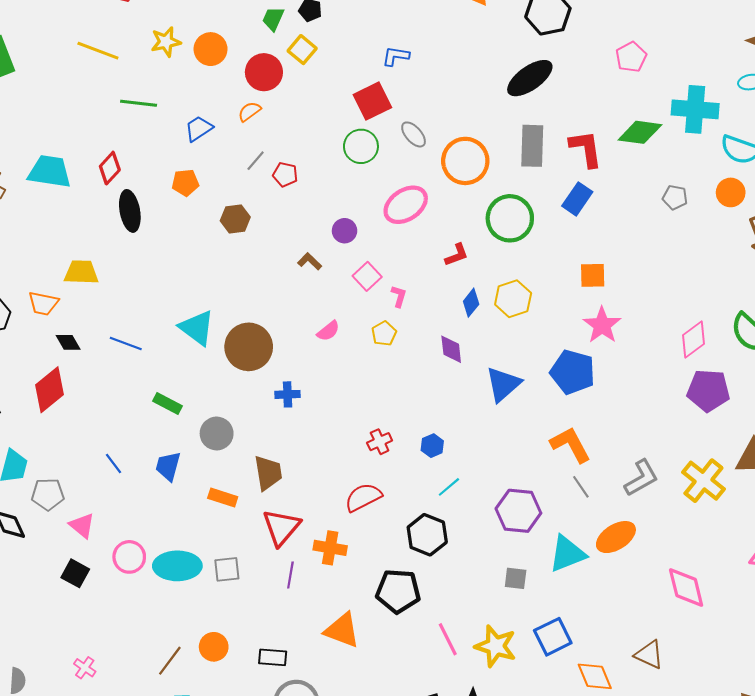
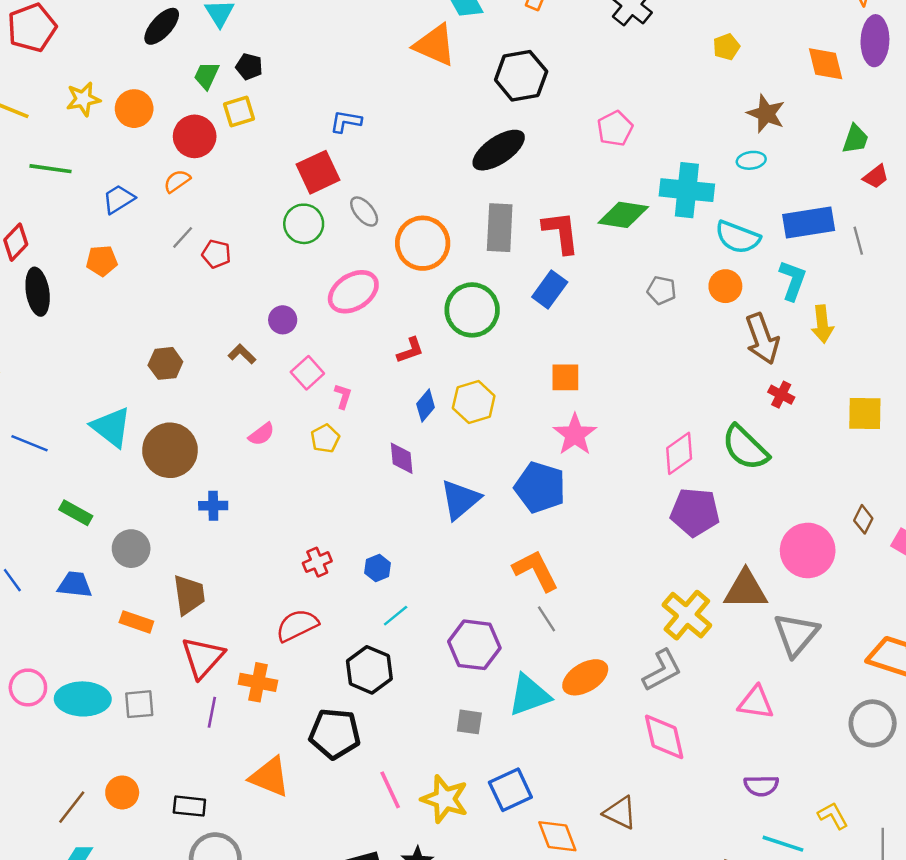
yellow square: (302, 50) -> (239, 112), turned 32
brown hexagon: (235, 219) -> (165, 363), moved
blue trapezoid: (168, 466) -> (75, 585), turned 80
gray L-shape: (641, 478) -> (662, 670), moved

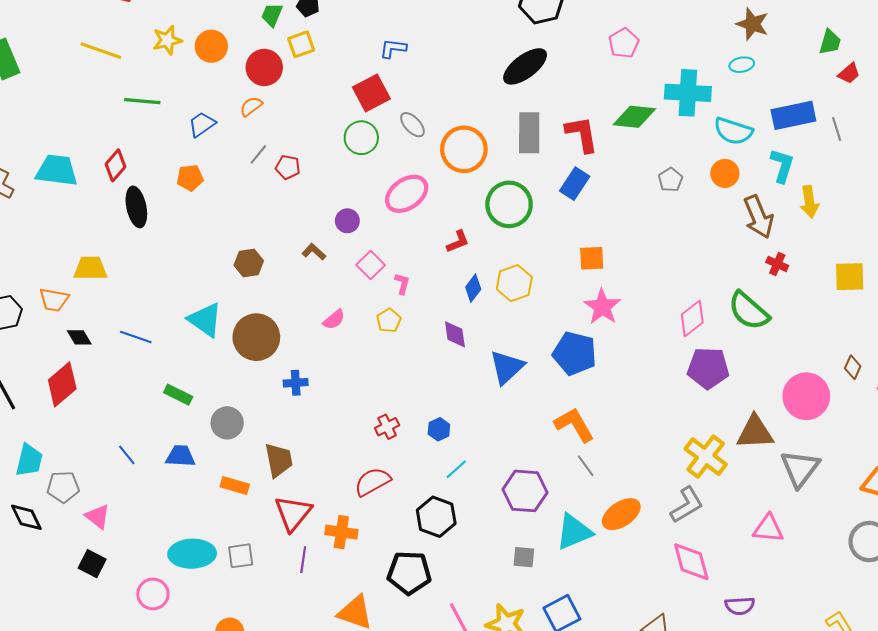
gray pentagon: (662, 290) -> (670, 180), turned 30
pink circle: (28, 687) -> (153, 594), moved
purple semicircle: (761, 786) -> (740, 606), moved

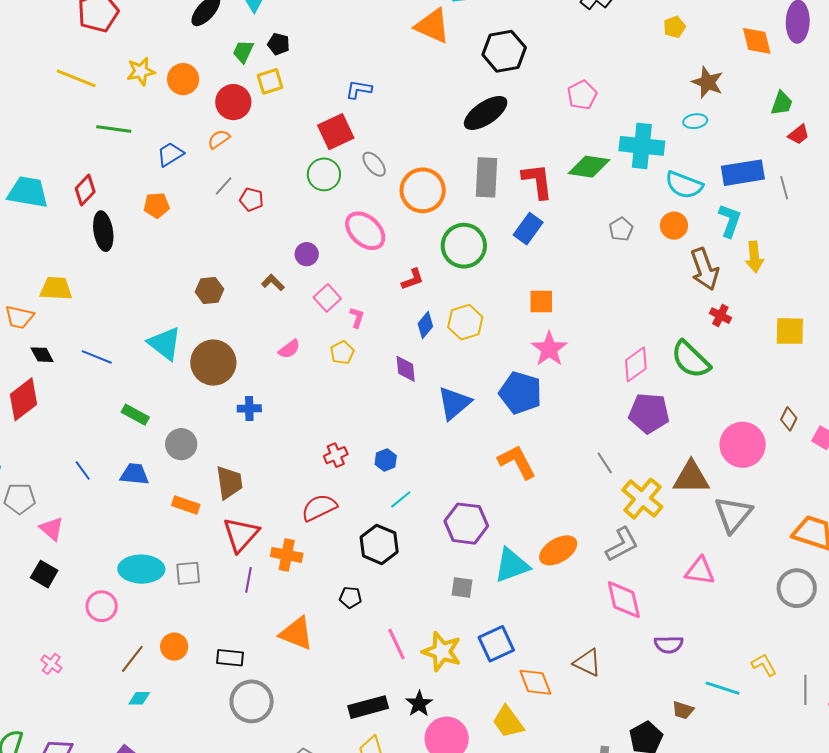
pink ellipse: (407, 194) -> (365, 231), turned 75
gray line: (586, 466) -> (605, 463), moved
black pentagon: (409, 573) -> (350, 597), size x0.5

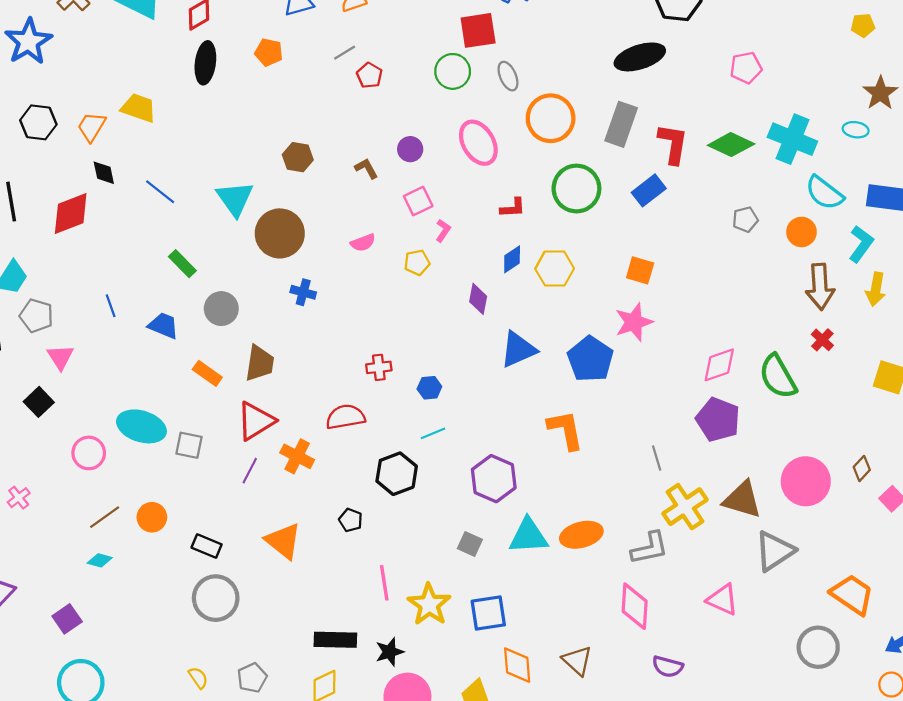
orange trapezoid: (19, 317) -> (92, 127), turned 92

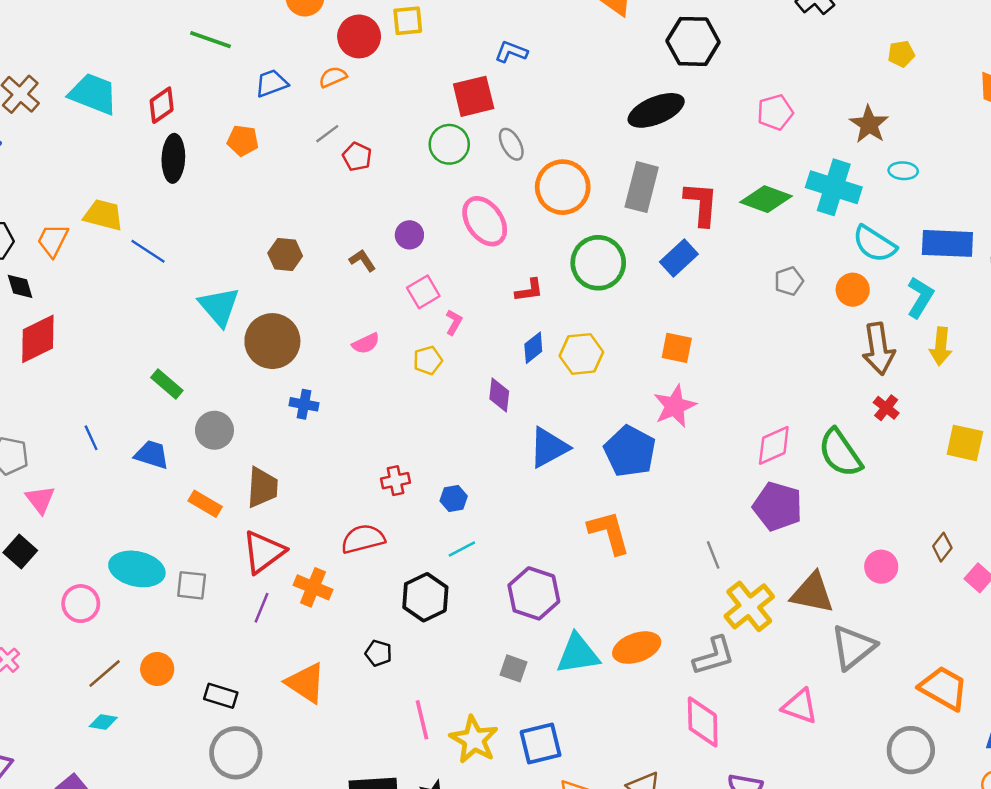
brown star: (880, 93) -> (869, 124), moved
black diamond: (104, 173) -> (20, 286), moved
blue line: (160, 192) -> (148, 251), moved
pink circle: (806, 481) -> (881, 567), size x0.6

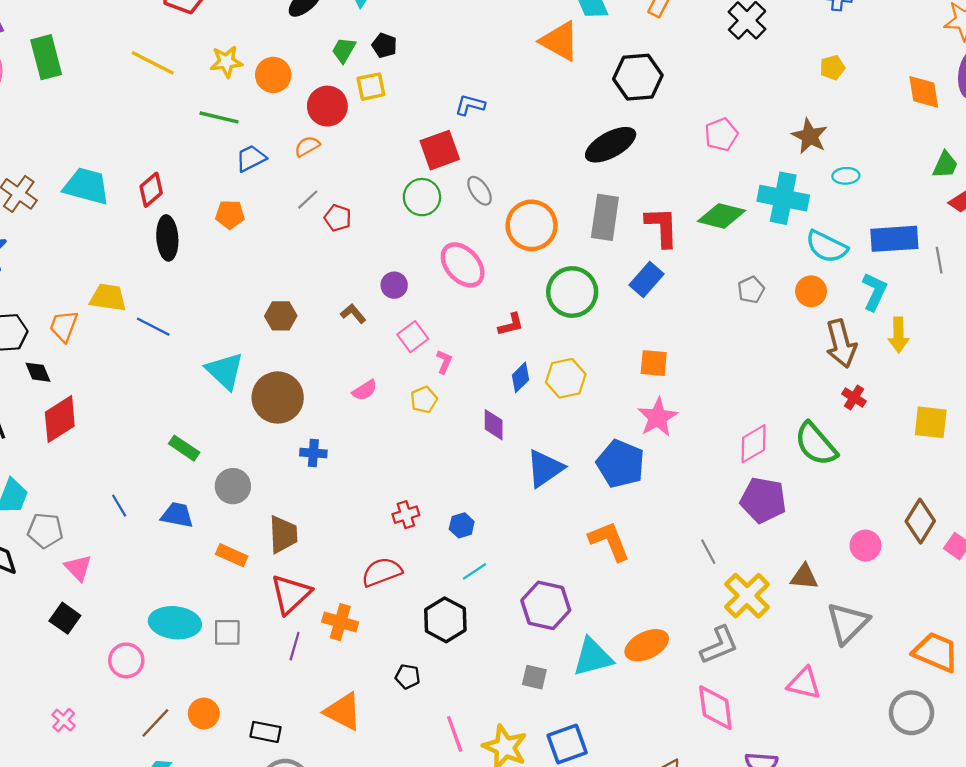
green line: (210, 40) -> (219, 117), moved
brown diamond: (942, 547) -> (920, 521), size x1.6
brown triangle: (812, 593) -> (804, 577), size x0.7

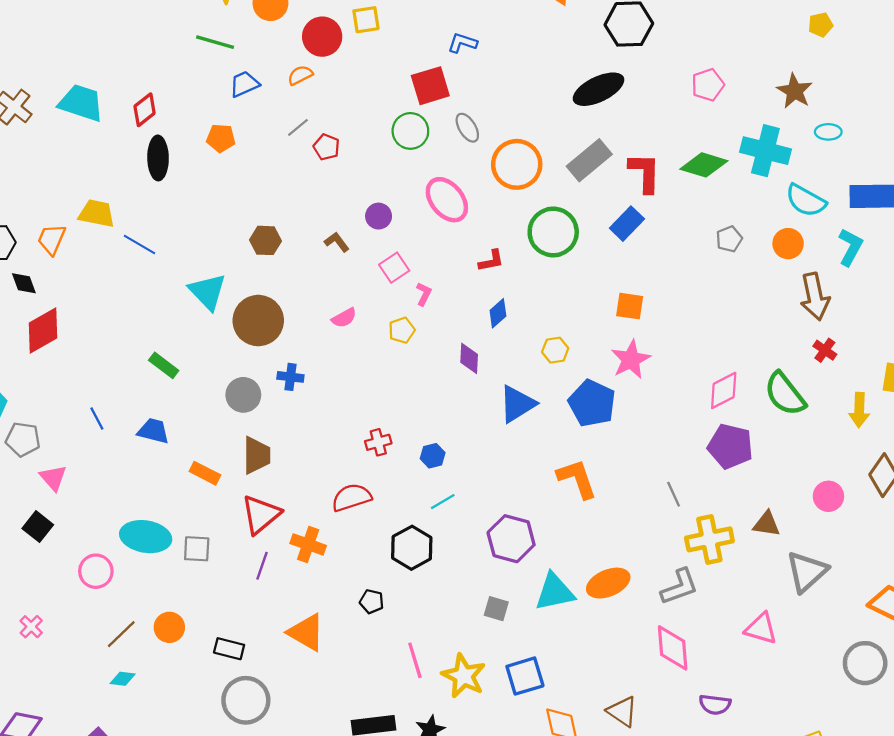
gray rectangle: (605, 217) -> (589, 160), turned 39
yellow arrow: (898, 335) -> (859, 410), moved
yellow hexagon: (566, 378) -> (555, 350), moved, size x0.7
gray circle: (233, 486) -> (243, 395), moved
yellow cross: (747, 596) -> (709, 539), turned 30

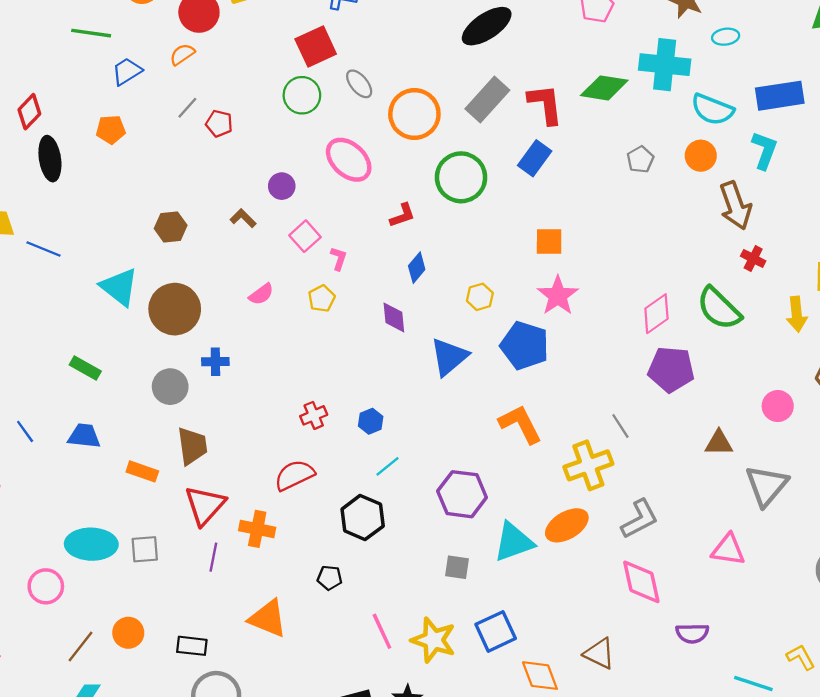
yellow cross: (709, 539) -> (588, 465), moved

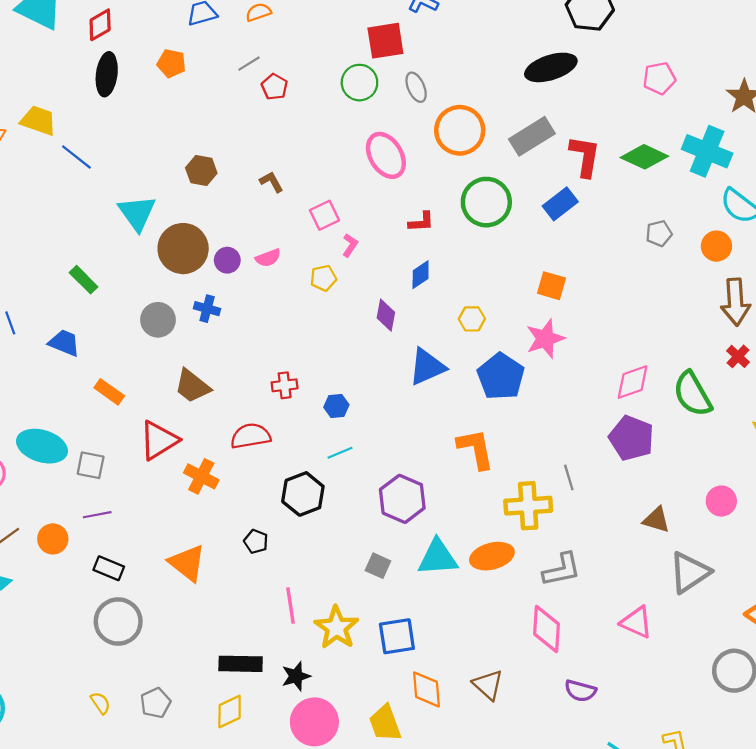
purple circle: (282, 186) -> (227, 260), moved
brown trapezoid: (192, 446) -> (192, 386), moved, turned 120
purple line: (213, 557) -> (97, 515), moved, turned 52

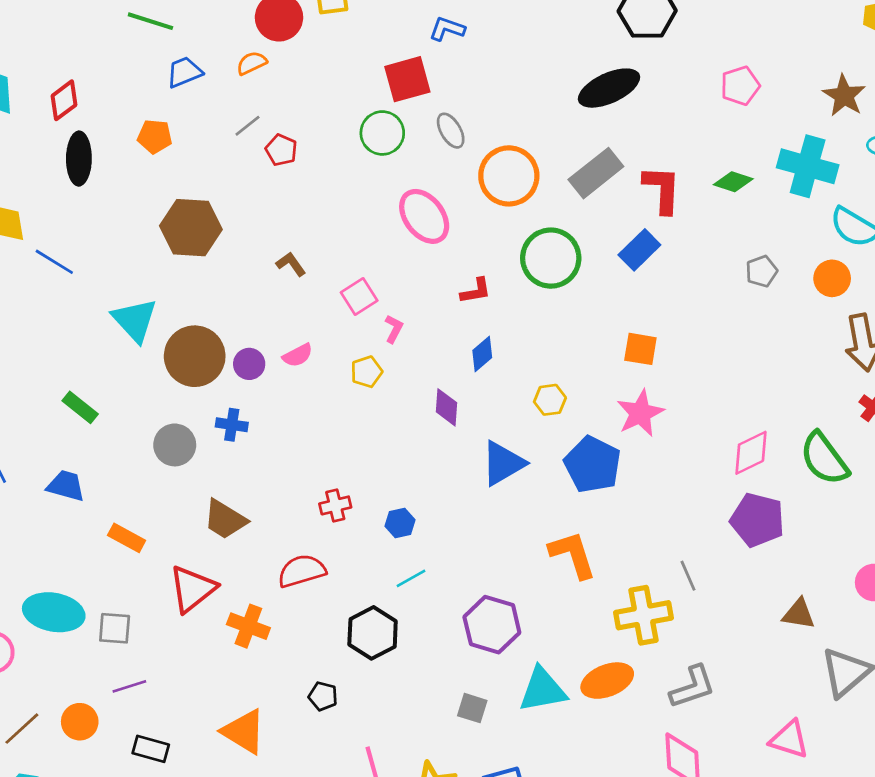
green diamond: (644, 157) -> (733, 182), size x0.7
brown hexagon: (201, 171) -> (191, 228), moved, size x1.6

